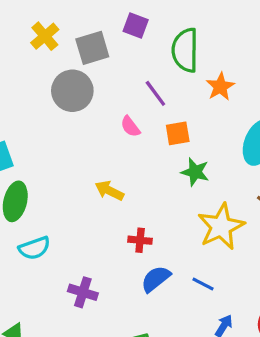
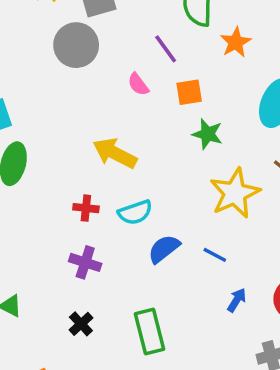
yellow arrow: (109, 191) -> (115, 153), size x1.4
red cross: (140, 240) -> (86, 208), moved
cyan semicircle: (34, 248) -> (135, 212), moved

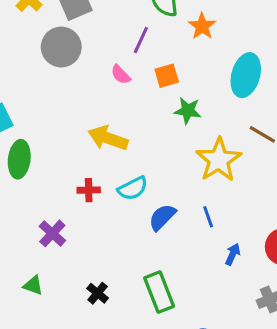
purple line: (166, 49) -> (141, 40), turned 68
blue line: (215, 255) -> (208, 217), turned 50
purple cross: (85, 262) -> (52, 233), moved, turned 32

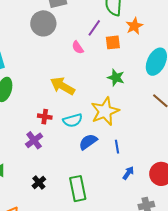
orange square: (167, 76) -> (113, 42), moved
yellow star: (219, 160) -> (105, 111), moved
purple cross: (52, 233) -> (34, 140), moved

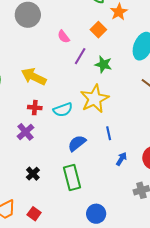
purple line: (94, 28) -> (80, 56), moved
orange square: (113, 42) -> (98, 30), turned -35
yellow arrow: (63, 86) -> (34, 77), moved
blue semicircle: (88, 142) -> (77, 143), moved

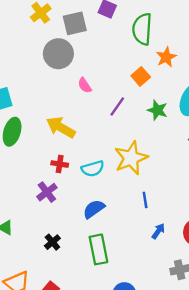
pink semicircle: (64, 37) -> (85, 85), moved
green star: (103, 64) -> (157, 110), moved
blue semicircle: (77, 143) -> (94, 209), moved

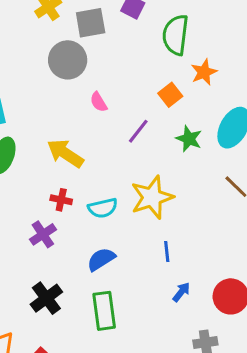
black cross: (52, 242) -> (46, 298), size x1.5

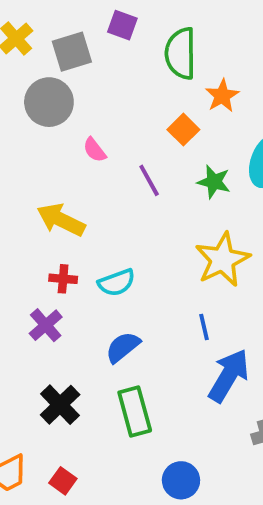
purple line: (138, 131) -> (149, 180), turned -60
yellow star: (152, 197) -> (222, 260), moved
blue arrow: (181, 292) -> (229, 376), size x2.0

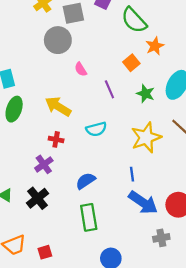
green semicircle: (181, 53) -> (134, 20), turned -48
cyan semicircle: (117, 283) -> (96, 129), moved
blue arrow: (229, 376) -> (143, 203), turned 88
black cross: (60, 405) -> (37, 198), moved
red square: (63, 481) -> (45, 252), turned 32

